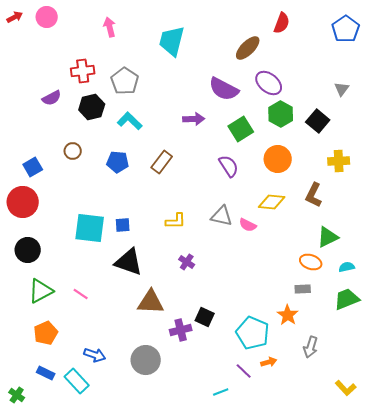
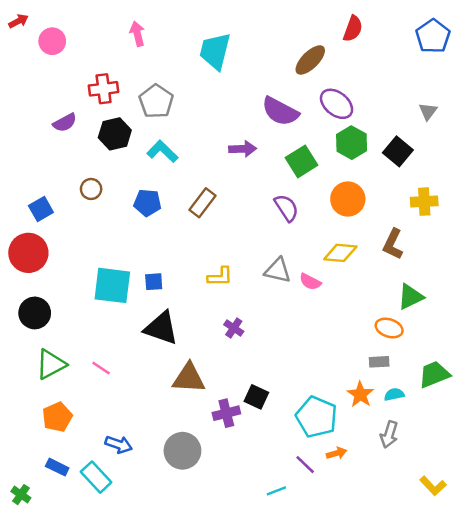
pink circle: (47, 17) -> (52, 41), moved
cyan semicircle: (347, 267) -> (394, 394), moved

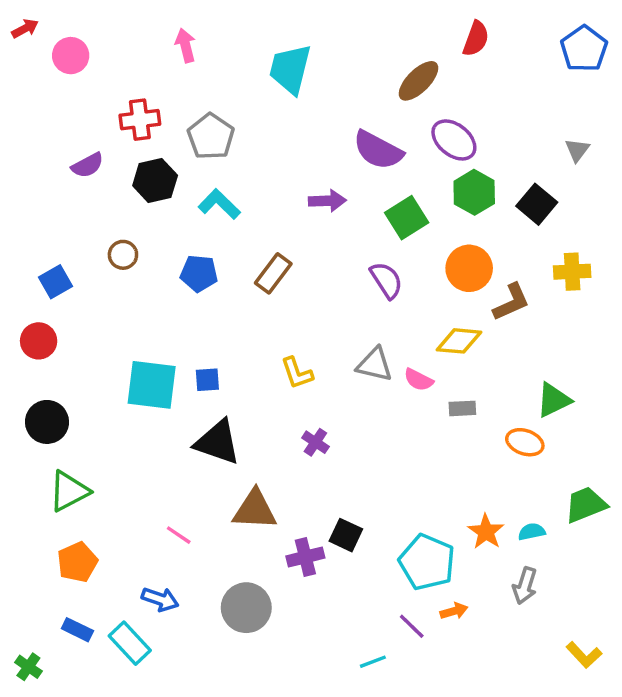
brown L-shape: (393, 244) -> (511, 302), moved, turned -140
red circle: (28, 253) -> (39, 341), size x0.7
yellow L-shape: (220, 277) -> (297, 373), turned 72
gray rectangle: (379, 362) -> (462, 408), moved
pink line: (101, 368) -> (179, 535), moved

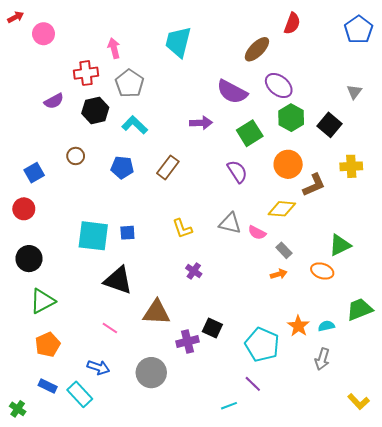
pink arrow: (185, 45) -> (114, 48), moved
gray rectangle: (462, 408) -> (284, 250), turned 49
black triangle: (218, 442) -> (118, 280), moved
orange arrow: (454, 611) -> (279, 274), moved

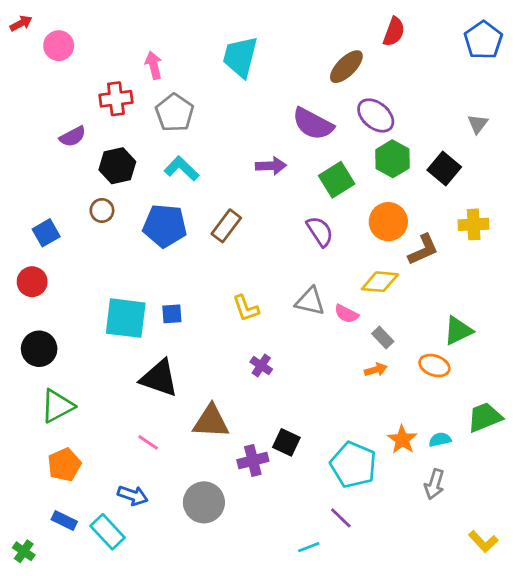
black hexagon: (95, 110) -> (117, 166), moved
blue pentagon: (122, 167) -> (165, 226), size x1.4

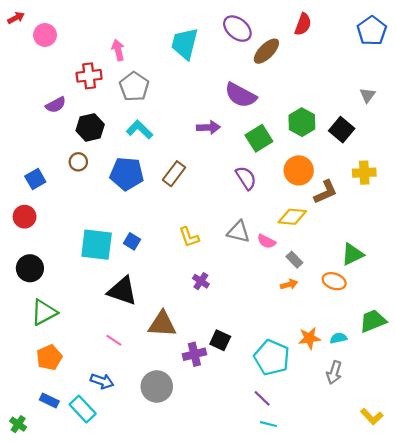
purple ellipse: (376, 115) -> (237, 29), moved
blue square: (172, 314) -> (132, 241), turned 35
orange star: (402, 440) -> (309, 338), turned 30
cyan line: (309, 547) -> (269, 424), moved, turned 35

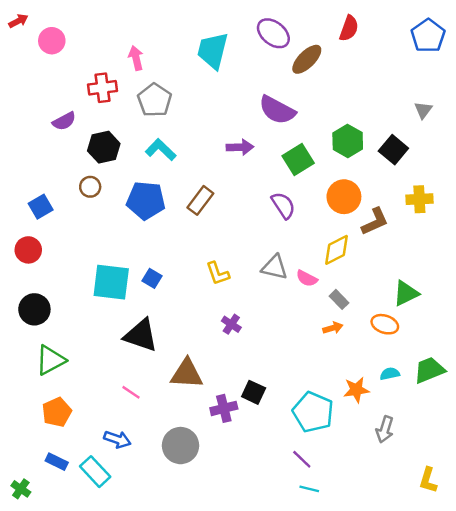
yellow diamond: (292, 217) -> (337, 250), turned -32
cyan semicircle: (338, 338) -> (390, 374), moved
yellow L-shape: (372, 417) -> (428, 480), turned 60

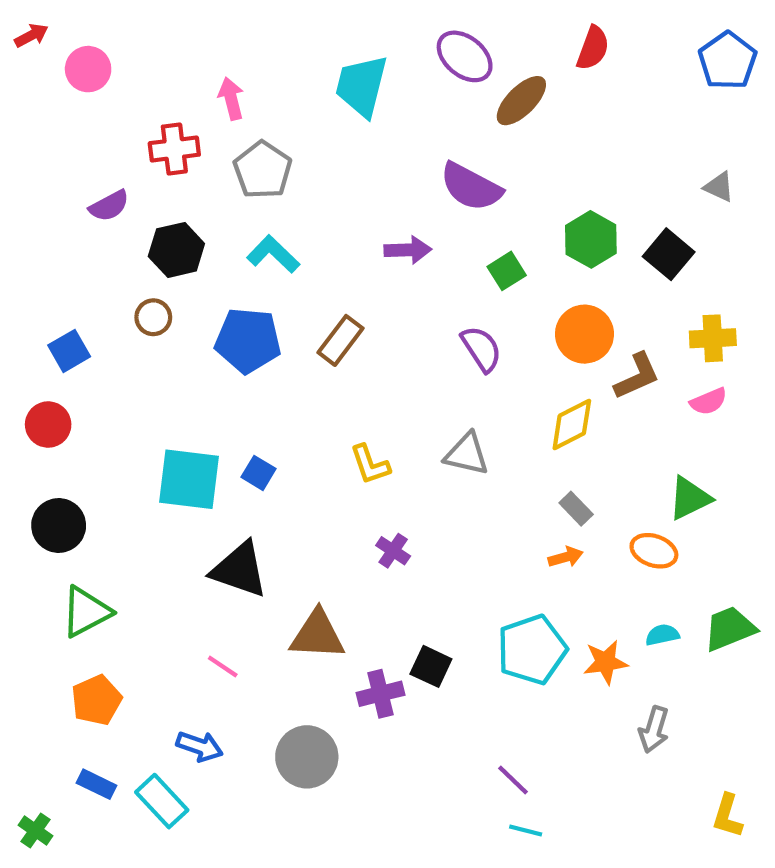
gray triangle: (423, 110) -> (719, 187), turned -42
green square: (298, 160) -> (507, 271), size x0.7
pink semicircle: (307, 278) -> (709, 401), moved, turned -50
cyan pentagon: (313, 412) -> (532, 650), moved, turned 30

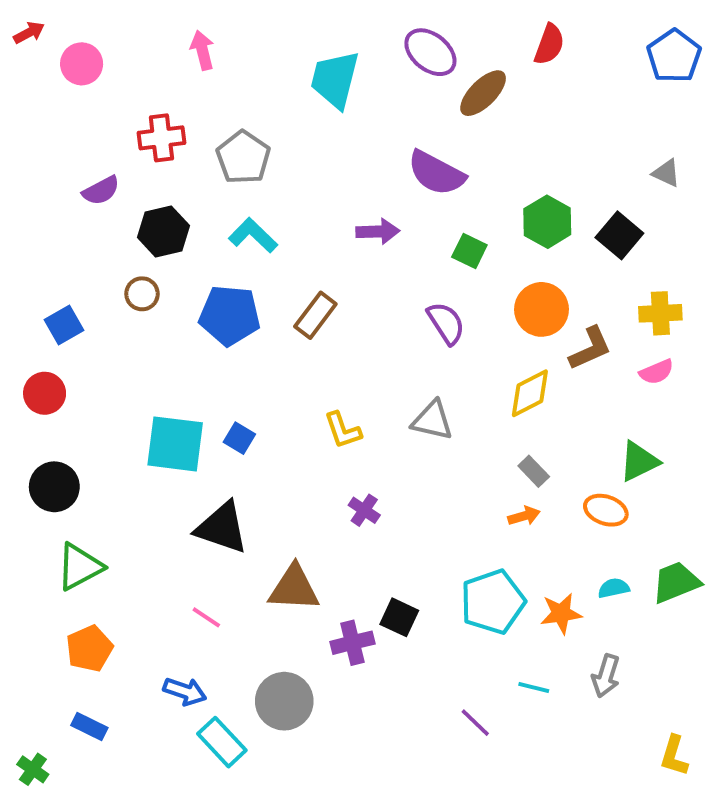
pink arrow: (231, 99) -> (202, 50), moved
green square: (507, 271) -> (469, 251), turned -32
cyan rectangle: (162, 801) -> (222, 742), moved
cyan line: (526, 830) -> (534, 688), moved

